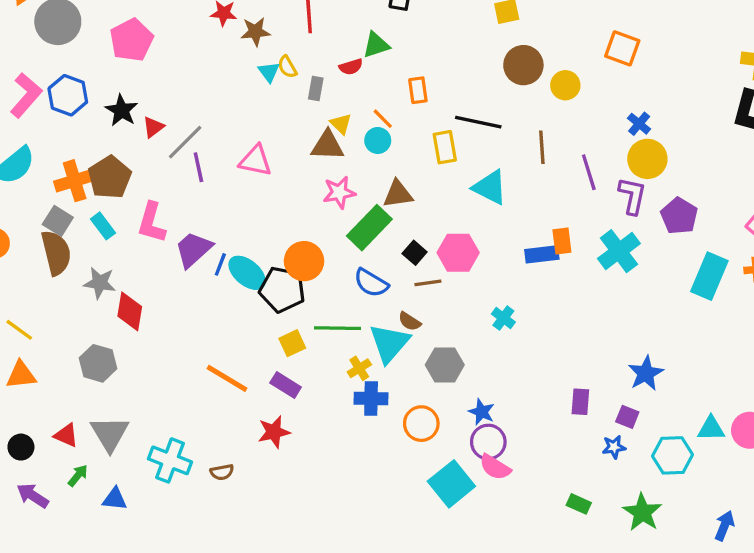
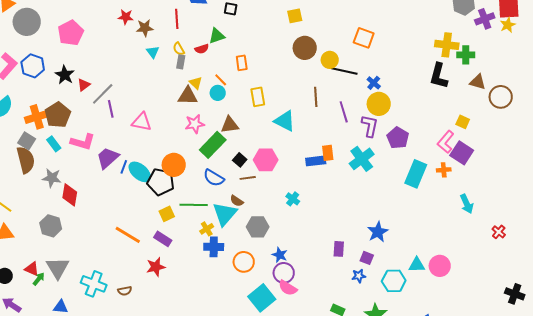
yellow semicircle: (287, 67) -> (179, 49), moved
black line: (478, 122) -> (344, 71), moved
pink triangle: (255, 161) -> (142, 122), moved
pink L-shape: (152, 223) -> (83, 142), turned -90
green arrow: (78, 475) -> (39, 279), moved

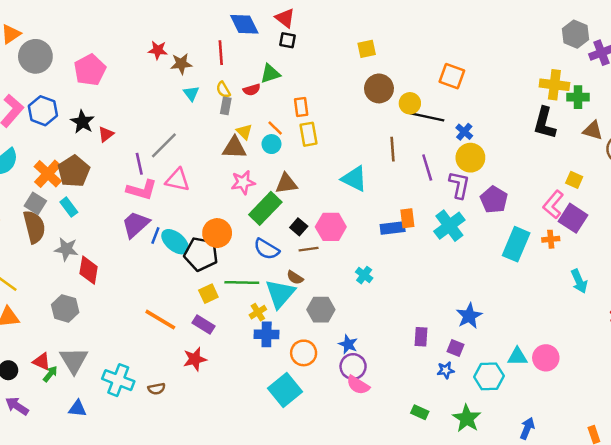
gray line: (103, 94) -> (164, 145), moved
yellow rectangle: (258, 97) -> (309, 134), moved
orange cross: (37, 117) -> (48, 174), turned -30
pink L-shape: (83, 142) -> (142, 190), moved
cyan square: (262, 298) -> (285, 390), moved

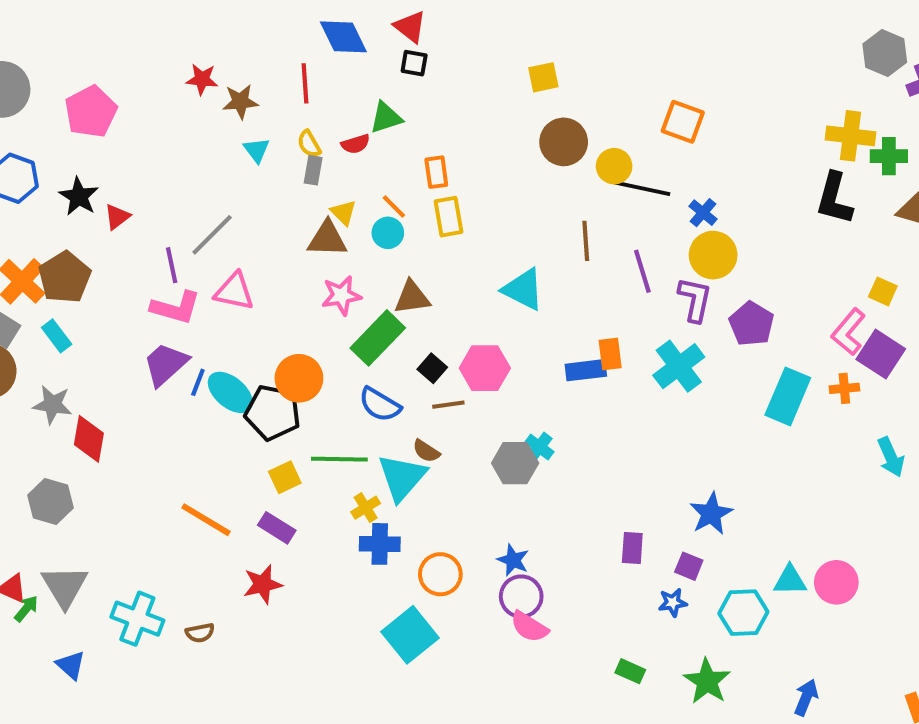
gray hexagon: (321, 310) -> (515, 463), moved
blue triangle: (77, 409) -> (71, 665), turned 36

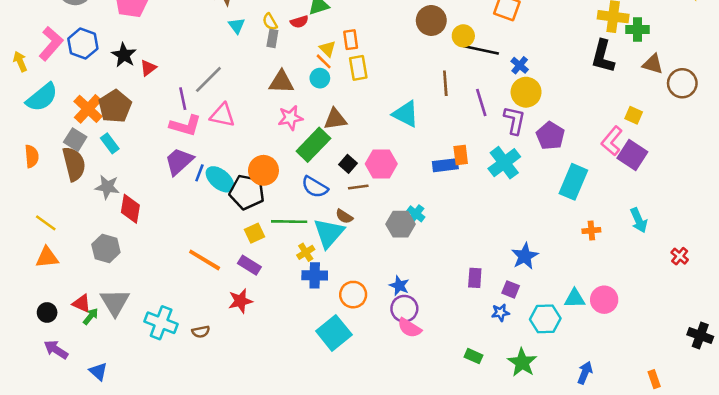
yellow triangle: (343, 213) -> (328, 49), moved
orange cross: (844, 388) -> (591, 231), moved
blue triangle: (71, 665) -> (98, 371), moved

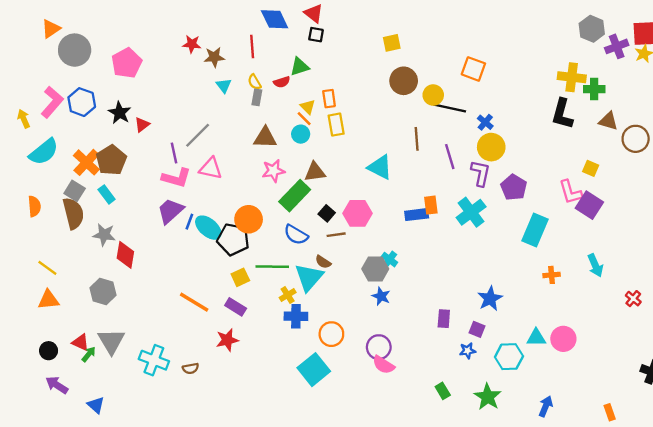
pink L-shape: (612, 141) -> (570, 192), turned -56
blue star: (399, 286) -> (381, 296), moved
green rectangle: (474, 356) -> (443, 391), turned 35

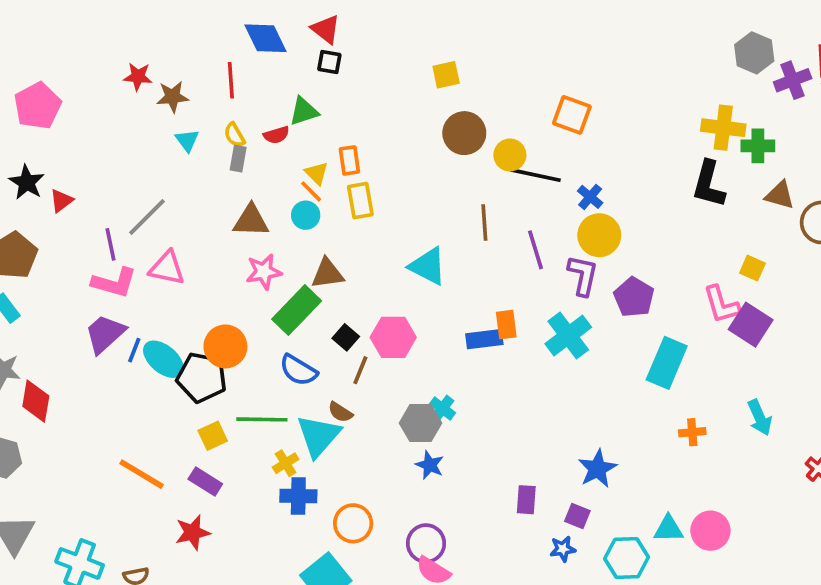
brown line: (336, 235) -> (360, 370), turned -60

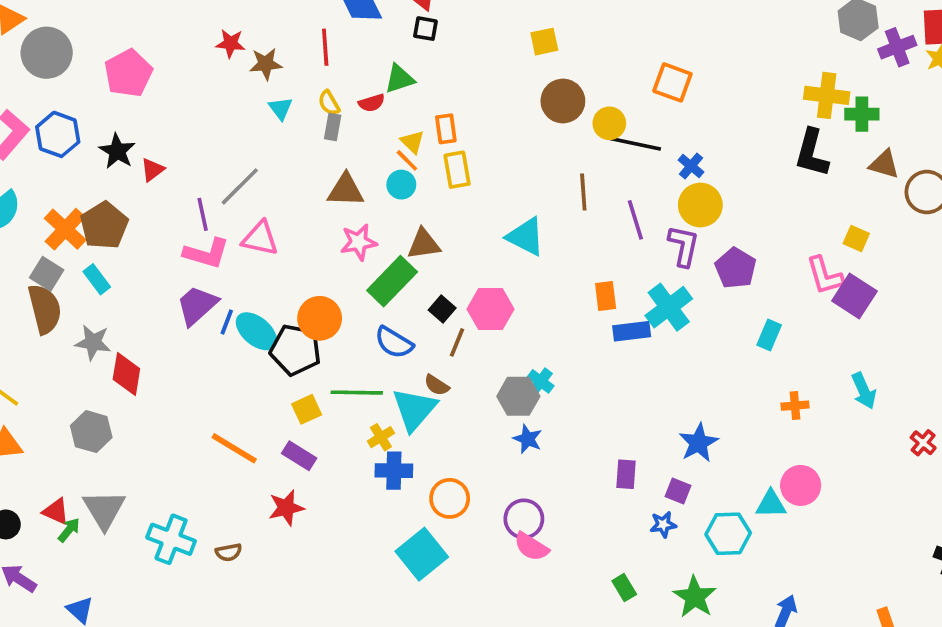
blue rectangle: (484, 339) -> (632, 331), moved
cyan rectangle: (667, 363) -> (769, 335), size x0.6
pink circle: (710, 531) -> (801, 485), moved

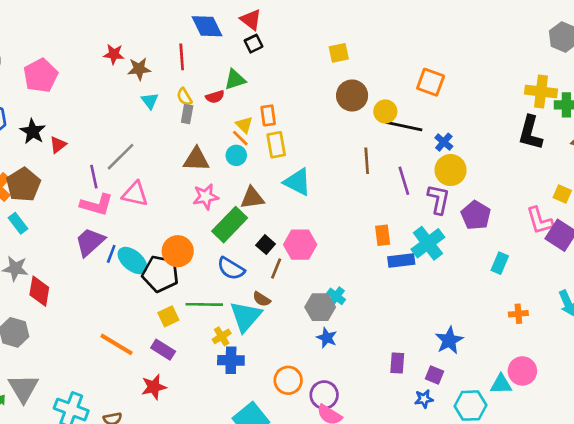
black square: (425, 29) -> (254, 44), turned -36
cyan triangle: (526, 237) -> (297, 182), moved
orange circle: (450, 498) -> (288, 380), moved

